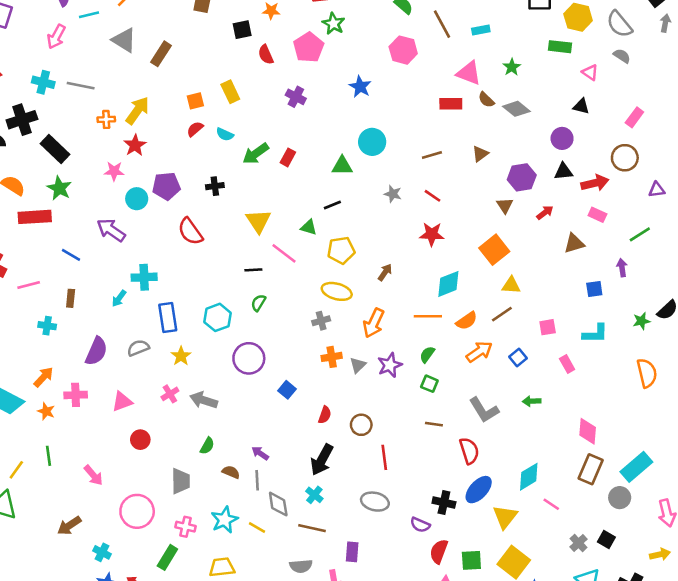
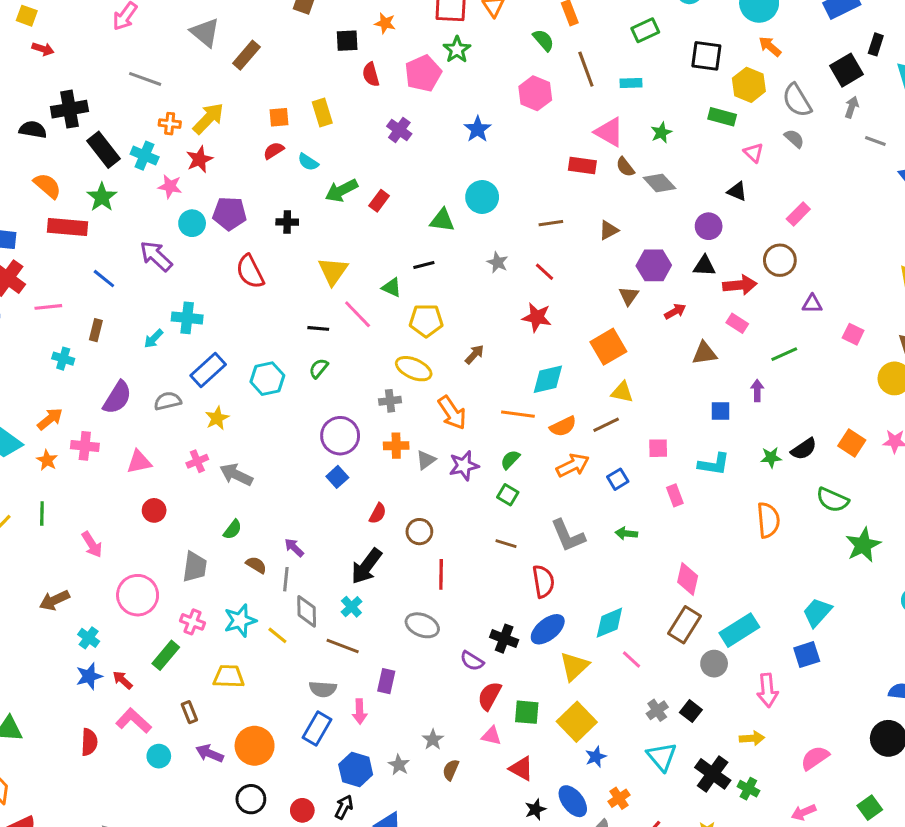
cyan cross: (43, 82) -> (145, 156), moved
blue rectangle: (168, 317) -> (208, 370), turned 48
orange arrow: (374, 323) -> (452, 413), turned -68
purple circle: (249, 358) -> (340, 436), moved

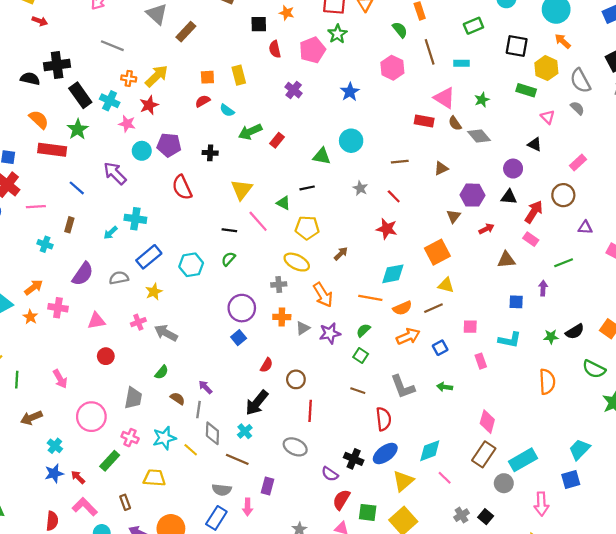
red arrow: (740, 285) -> (534, 212), turned -55
green line: (42, 514) -> (17, 380), moved

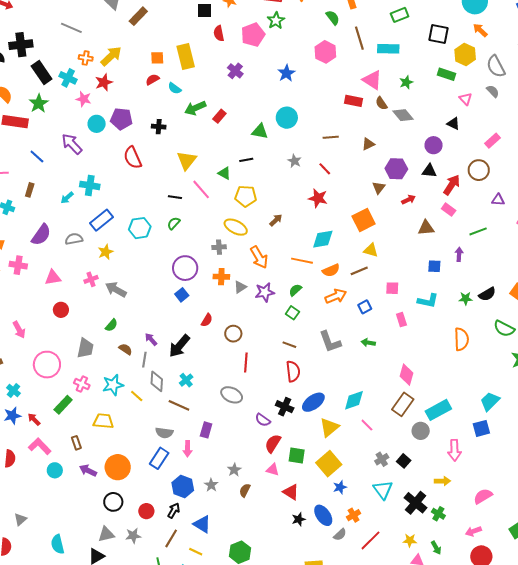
cyan rectangle: (462, 63) -> (388, 49), size x1.5
yellow rectangle: (239, 75) -> (186, 56), size x1.4
black arrow: (257, 403) -> (179, 346), moved
red semicircle: (384, 419) -> (293, 371), moved

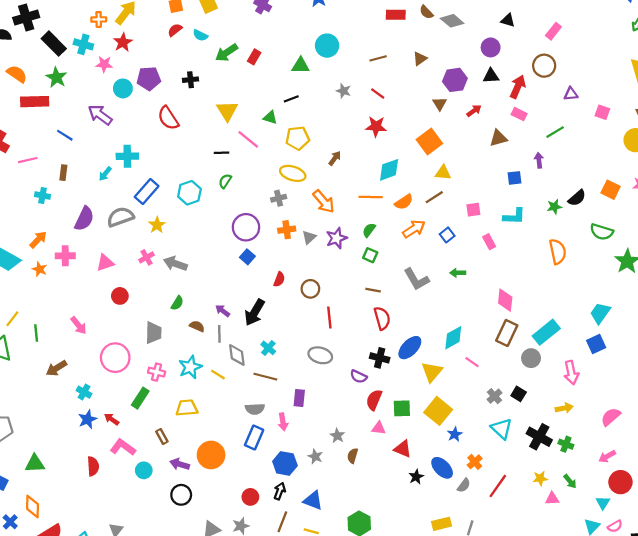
gray semicircle: (74, 239) -> (120, 217), size x1.4
black circle: (113, 502) -> (181, 495), moved

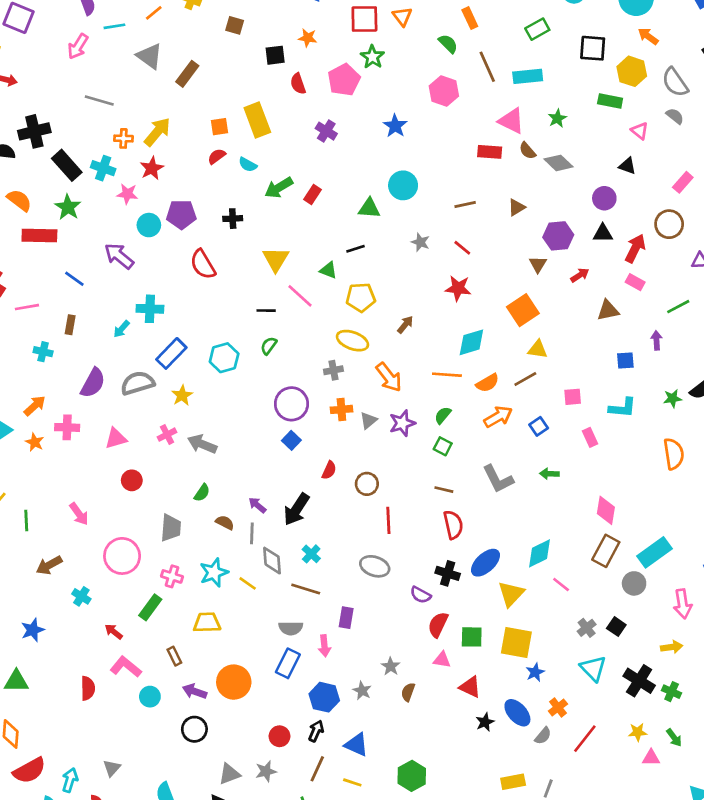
yellow square: (438, 411) -> (516, 642), turned -32
blue star: (88, 419) -> (33, 630), moved

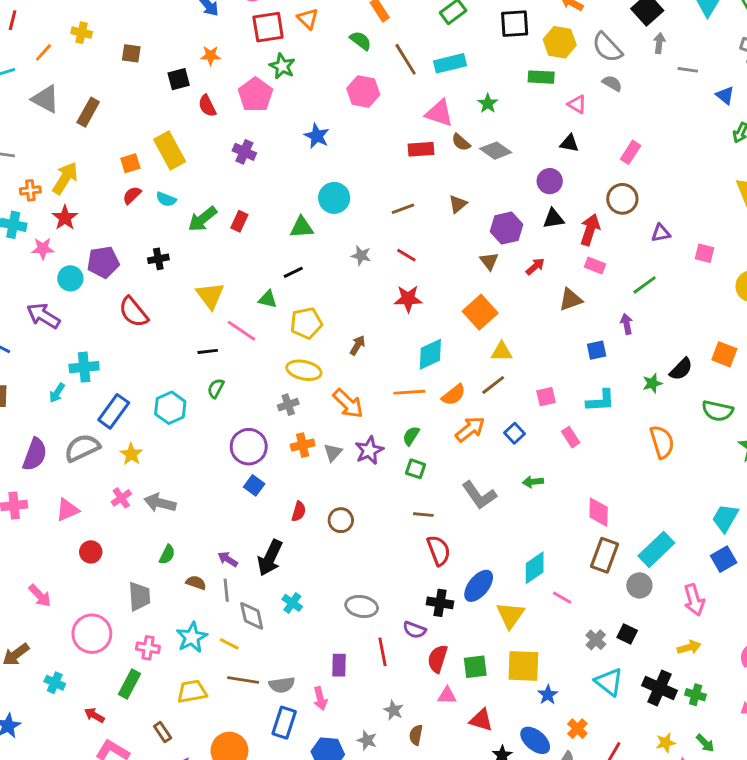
red line: (388, 520) -> (382, 652), moved
brown line: (306, 589) -> (243, 680), moved

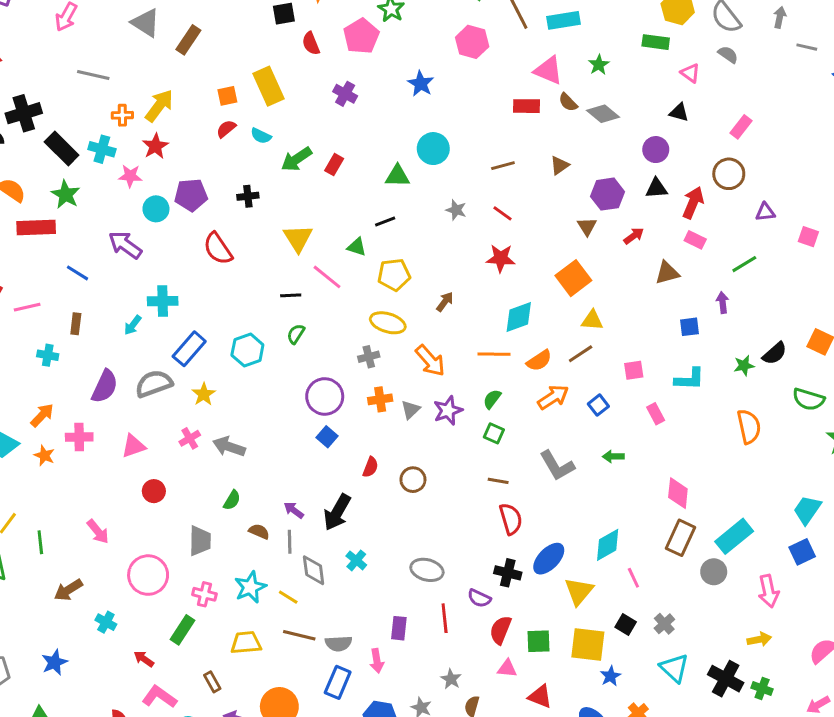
pink line: (562, 598) -> (633, 578), turned 30
black square: (627, 634) -> (626, 624), moved

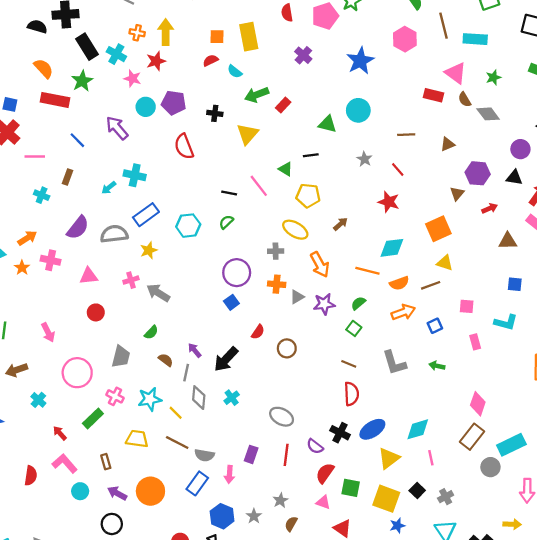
blue star: (421, 84) -> (360, 61), size x1.4
yellow arrow: (159, 106) -> (166, 32), turned -50
yellow triangle: (298, 238) -> (248, 134), moved

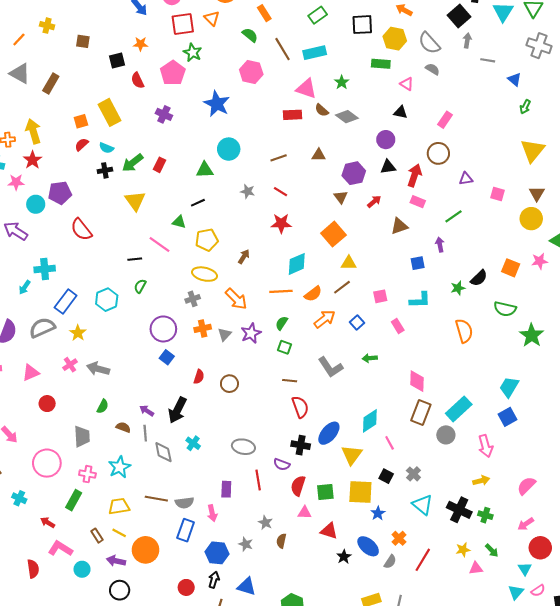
black cross: (215, 113) -> (105, 170), moved
brown triangle: (448, 144) -> (319, 155), turned 40
yellow line: (176, 413) -> (119, 533), moved

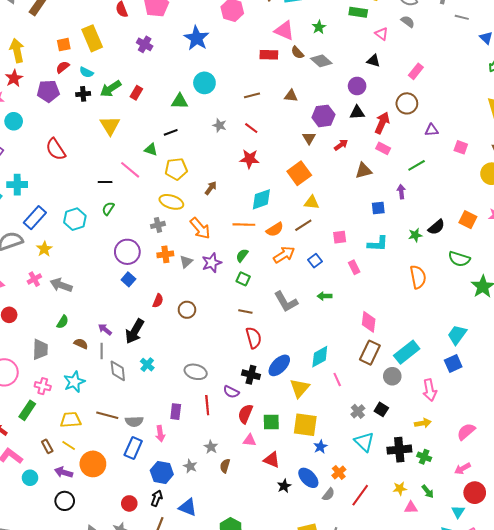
purple pentagon: (60, 193) -> (48, 91), moved
black square: (386, 476) -> (381, 409), moved
black cross: (459, 510) -> (399, 450), turned -35

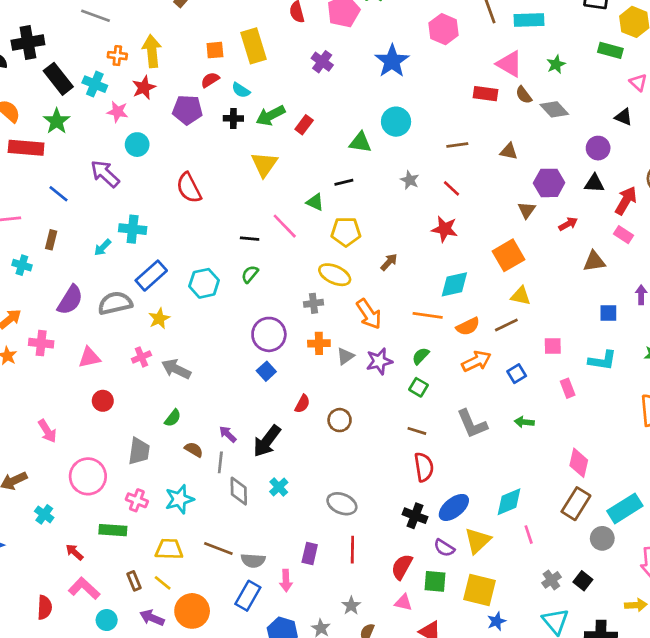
purple semicircle: (231, 392) -> (444, 548), moved
green rectangle: (27, 410) -> (113, 530), turned 54

